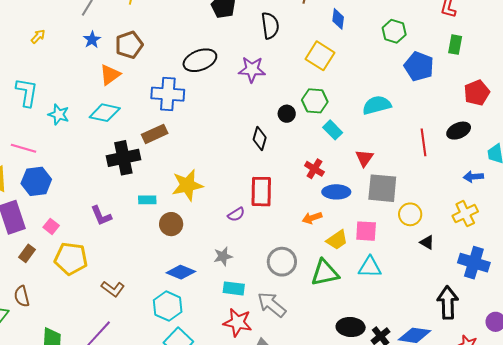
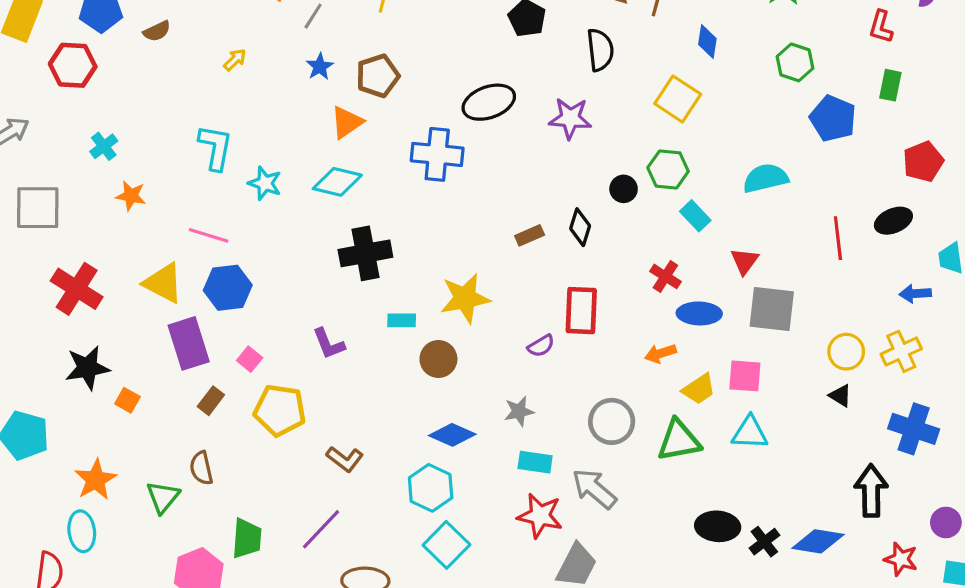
brown rectangle: (155, 134) -> (530, 235), moved, size x0.7
yellow circle: (410, 214) -> (846, 352), moved

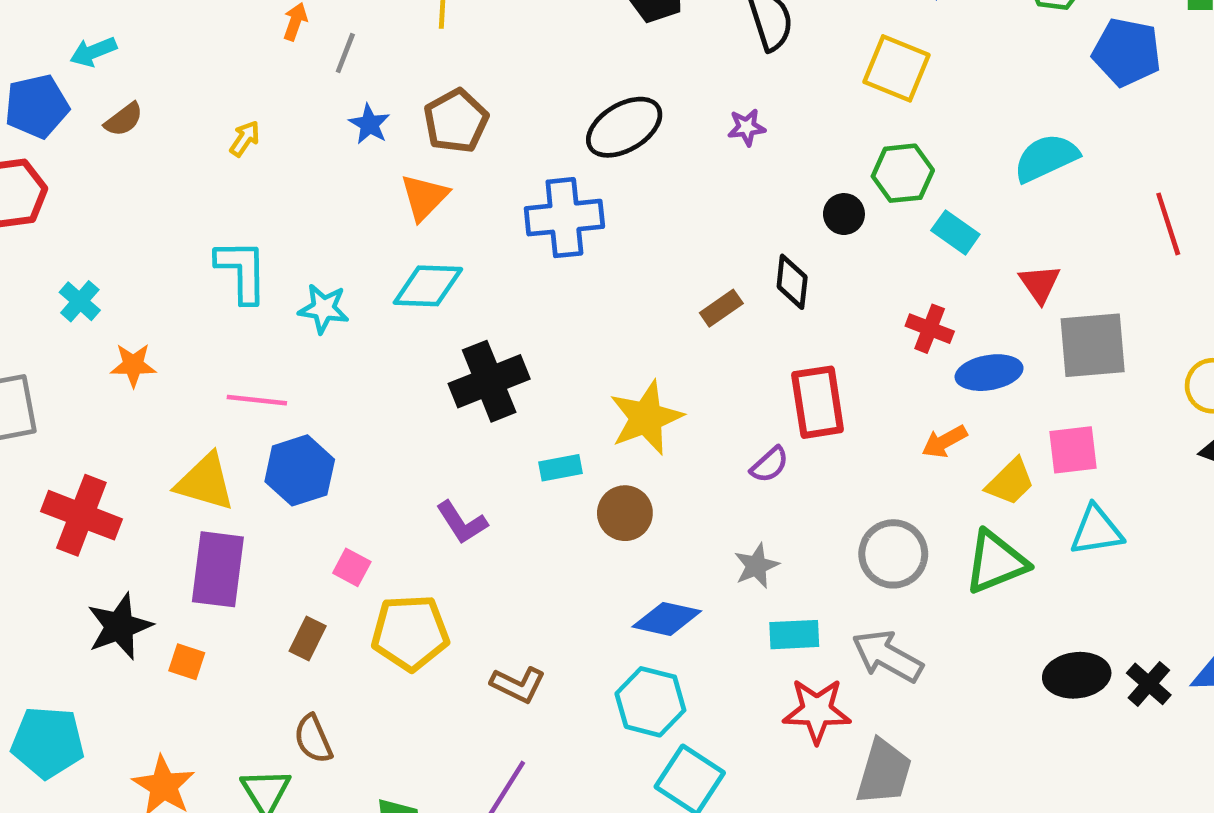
purple star: (570, 118) -> (747, 127), size x0.6
purple rectangle: (189, 343) -> (218, 569), moved, turned 36

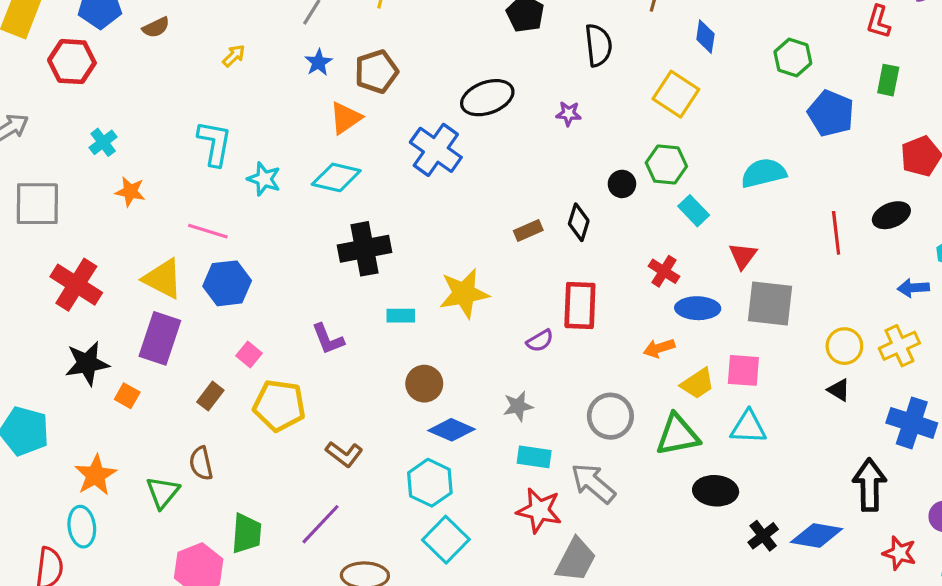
blue cross: (564, 218) -> (436, 150), turned 30
brown circle: (625, 513) -> (424, 384), moved
black ellipse: (1077, 675) -> (716, 491), moved

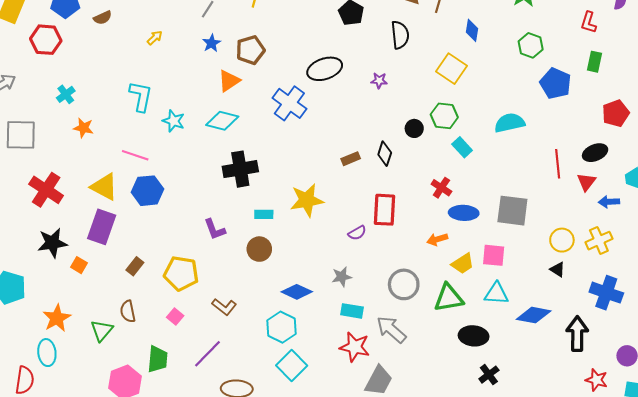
red triangle: (743, 256) -> (586, 182), moved
pink square: (249, 355) -> (175, 317), moved
brown circle: (424, 384) -> (259, 249), moved
blue diamond: (817, 535) -> (534, 315), moved
black cross: (763, 536) -> (489, 375), moved

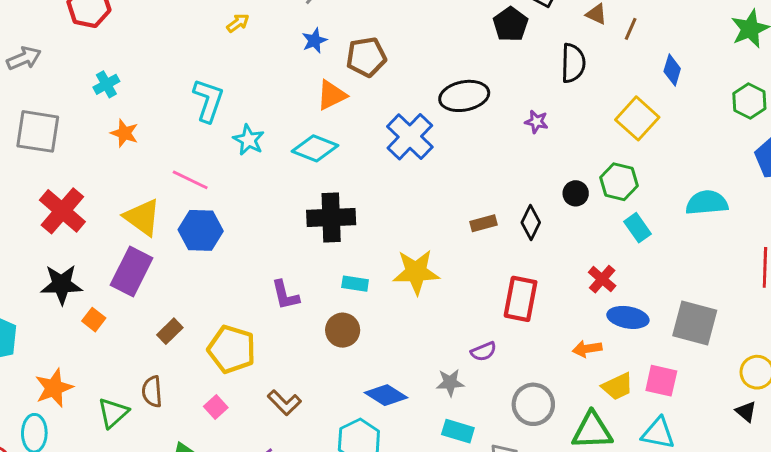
purple semicircle: (357, 233) -> (483, 351), moved

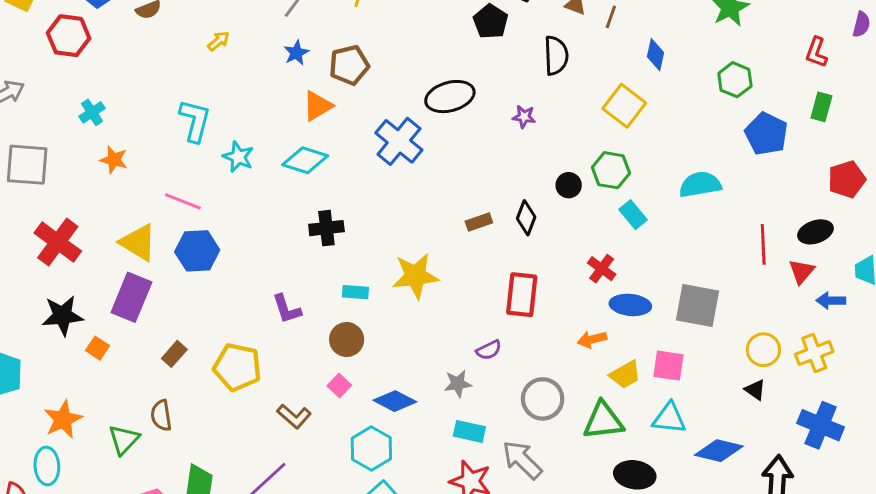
black cross: (331, 217) -> (326, 228), size x0.7
pink square: (216, 407) -> (339, 386), moved

